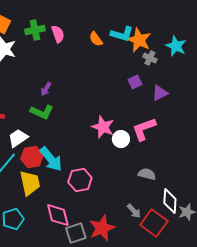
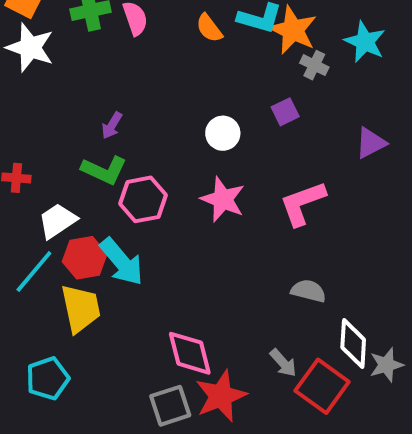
purple triangle: (160, 93) -> (371, 143), moved
white circle: (121, 139) -> (223, 133), moved
pink hexagon: (80, 180) -> (143, 199), moved
pink diamond: (58, 215) -> (190, 353), moved

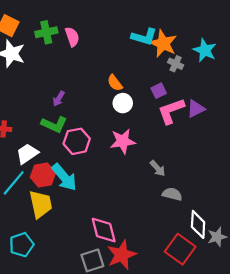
orange semicircle: (209, 28) -> (115, 83), moved
purple triangle: (371, 143) -> (196, 109), moved
pink star: (223, 199) -> (123, 141), turned -30
pink L-shape: (303, 203) -> (171, 111), moved
gray arrow: (283, 363) -> (158, 168), moved

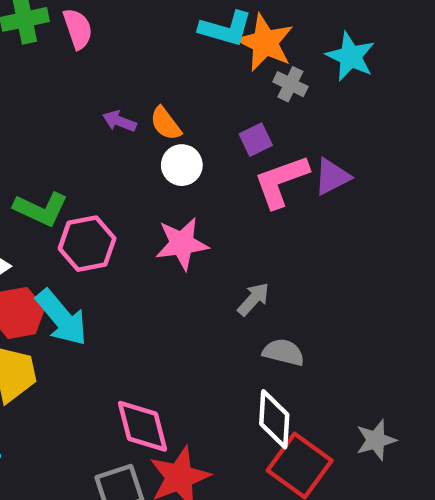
purple arrow: (59, 99) -> (119, 121), moved, turned 80
gray arrow: (158, 168) -> (253, 299), turned -96
white diamond: (198, 224) -> (274, 419), moved

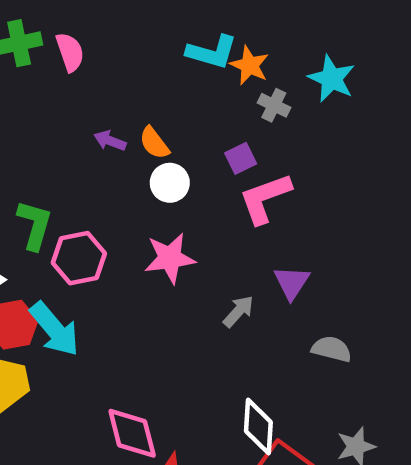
orange star: (265, 43) -> (250, 65), size x0.7
purple triangle: (332, 177) -> (292, 283), moved, turned -30
green L-shape: (41, 209) -> (35, 225), turned -99
gray semicircle: (283, 352) -> (332, 349), moved

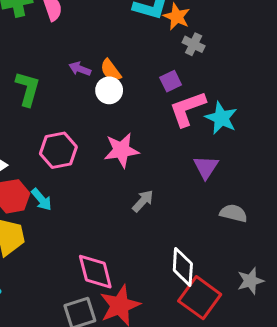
cyan star: (332, 79) -> (221, 118), moved
white circle: (170, 183) -> (109, 90), moved
green L-shape: (35, 225) -> (28, 89), moved
gray arrow: (238, 311) -> (143, 201), moved
cyan arrow: (55, 329) -> (42, 199), size x0.6

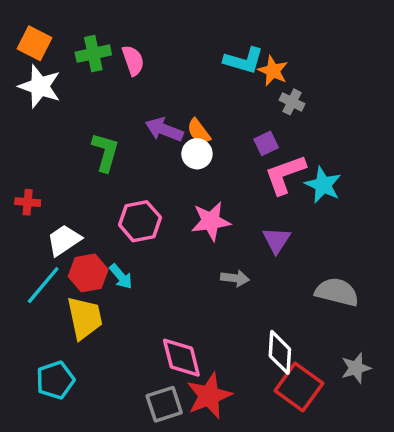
purple arrow: (80, 69) -> (164, 130), size x1.5
purple triangle: (206, 167) -> (276, 240), moved
gray arrow: (143, 201) -> (235, 278), turned 55
gray semicircle: (234, 213) -> (337, 292), size x1.4

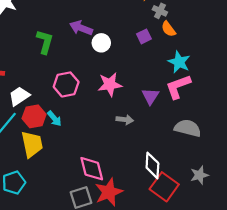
orange semicircle: (199, 131) -> (168, 29), moved
pink L-shape: (285, 175) -> (178, 87), moved

